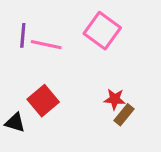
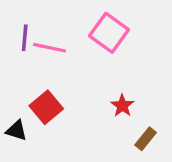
red star: (115, 99) -> (122, 106), turned 30
brown rectangle: (124, 115) -> (146, 139), moved

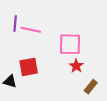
pink square: (109, 33) -> (70, 44), moved, turned -35
red square: (46, 107) -> (29, 67), turned 30

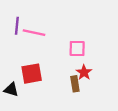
pink square: (70, 44) -> (77, 49), size x0.7
brown rectangle: (91, 87) -> (75, 84), moved, turned -48

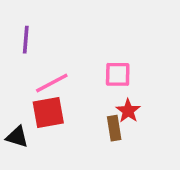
pink line: (34, 33) -> (52, 83), moved, turned -40

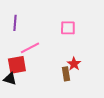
pink square: (118, 74) -> (68, 28), moved
red square: (48, 113) -> (17, 65), moved

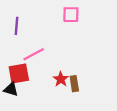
pink square: (68, 28) -> (71, 15), moved
red star: (74, 64) -> (61, 79), moved

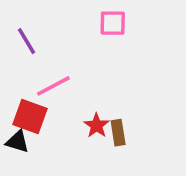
purple line: (17, 26) -> (26, 41), turned -36
red square: (19, 73) -> (30, 117), turned 30

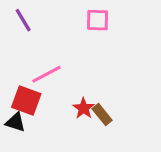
purple line: (26, 41) -> (23, 20), moved
brown rectangle: (118, 133) -> (102, 114), turned -30

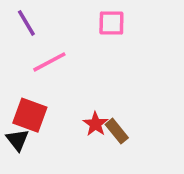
pink line: (46, 74) -> (49, 62), moved
black triangle: (15, 122) -> (17, 140), turned 35

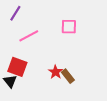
purple line: (26, 23) -> (15, 13), turned 63
pink square: (111, 23) -> (69, 27), moved

